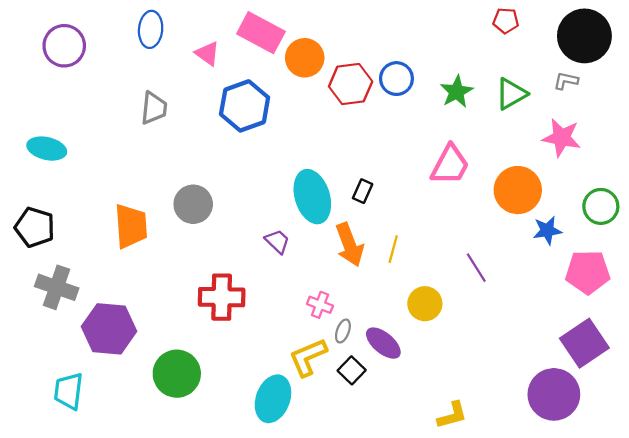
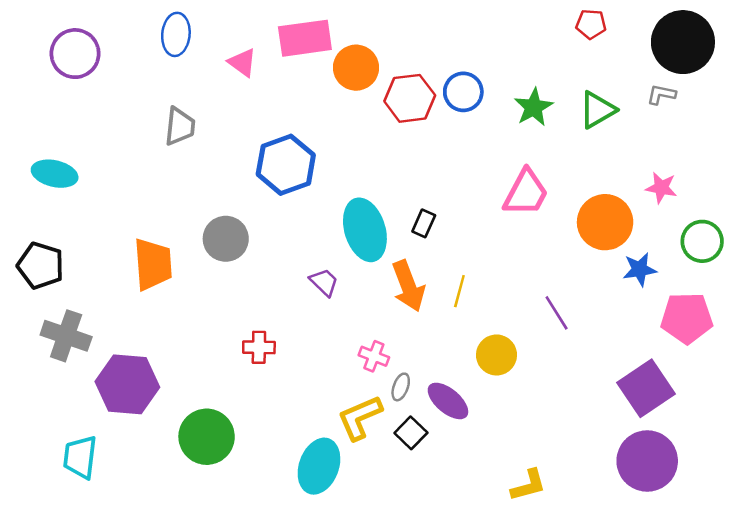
pink rectangle: (261, 33) -> (305, 38), turned -36
blue hexagon: (245, 106) -> (286, 165), moved
pink star: (561, 138) -> (661, 188), moved, size x0.7
red cross: (222, 297) -> (259, 347), size x0.6
purple square: (584, 343) -> (646, 388), moved

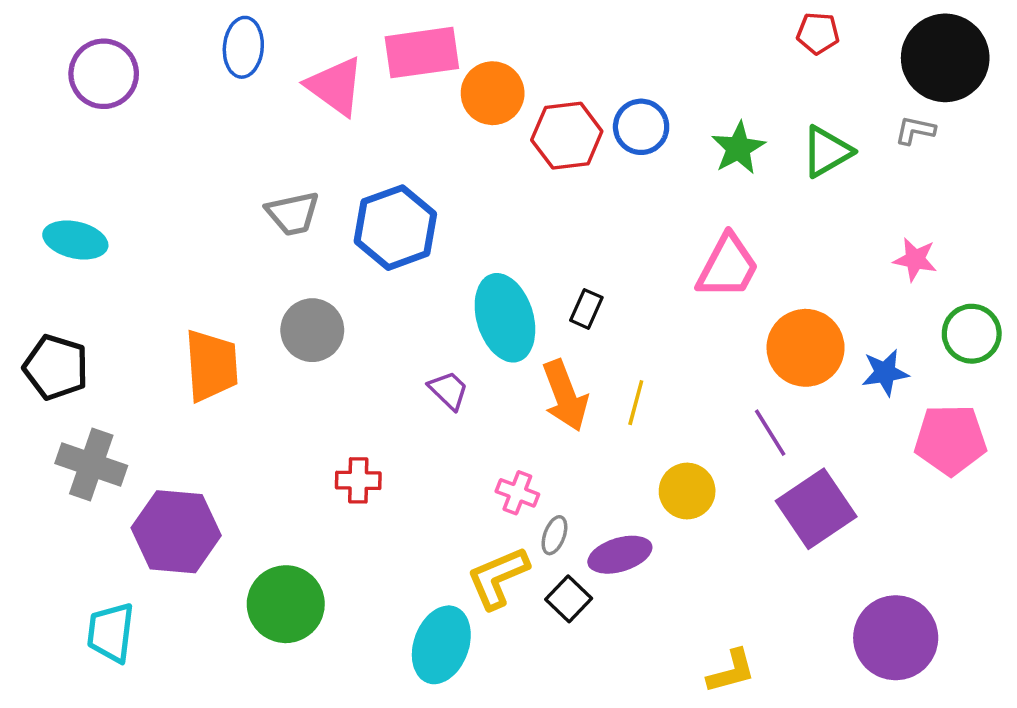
pink triangle: (242, 63) -> (335, 86), size x1.5
gray trapezoid: (180, 126) -> (293, 213), moved, turned 72
orange circle: (605, 222) -> (806, 348), moved
purple square: (646, 388) -> (816, 509), moved
purple ellipse: (448, 401) -> (620, 555), turned -57

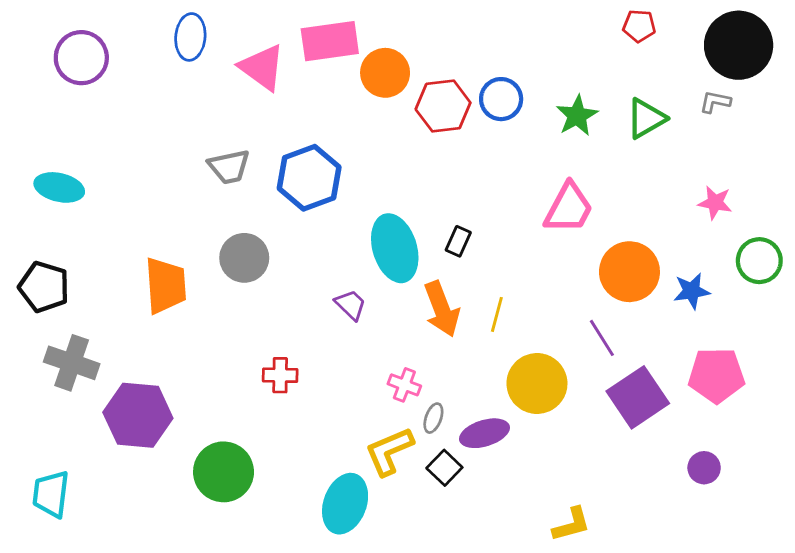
pink pentagon: (950, 440) -> (716, 375), moved
yellow circle: (687, 491) -> (537, 384), size x1.4
cyan trapezoid: (111, 632) -> (51, 494), moved
purple circle: (896, 638) -> (704, 468), moved, size x0.5

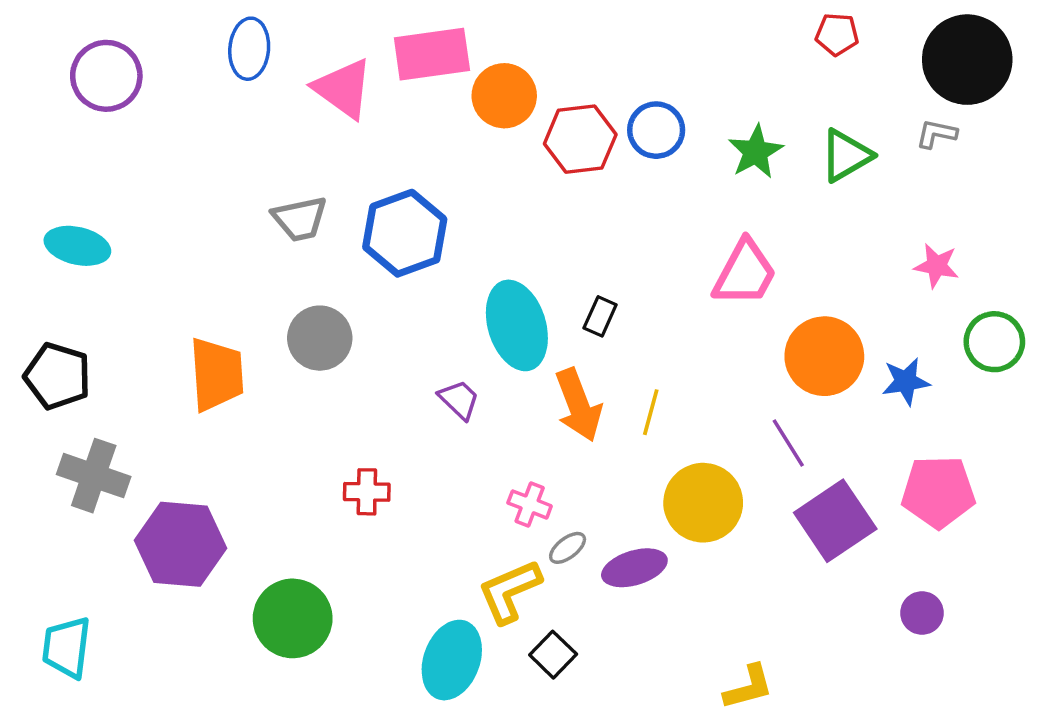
gray ellipse: (433, 418) -> (568, 548), turned 32
black square: (444, 468) -> (553, 655), moved

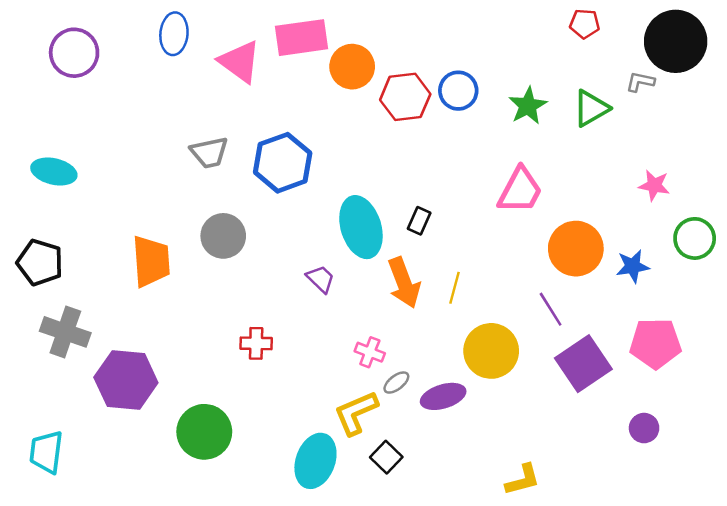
gray L-shape: (936, 134) -> (640, 82), moved

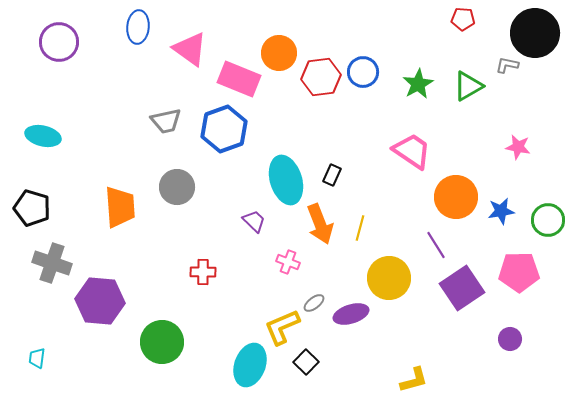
pink rectangle: (302, 38) -> (239, 79), moved, turned 30
pink trapezoid: (520, 190) -> (412, 151), turned -84
green circle: (695, 238) -> (548, 220), moved
pink cross: (370, 352) -> (288, 262), moved
cyan trapezoid: (46, 452) -> (37, 358), size x0.6

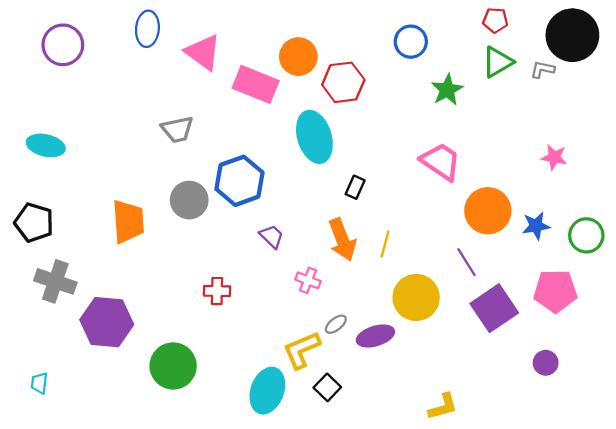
blue circle: (363, 72) -> (411, 42), moved
green triangle: (468, 86) -> (497, 62), moved
blue hexagon: (224, 129) -> (239, 181), moved
cyan ellipse: (286, 180) -> (314, 137), moved

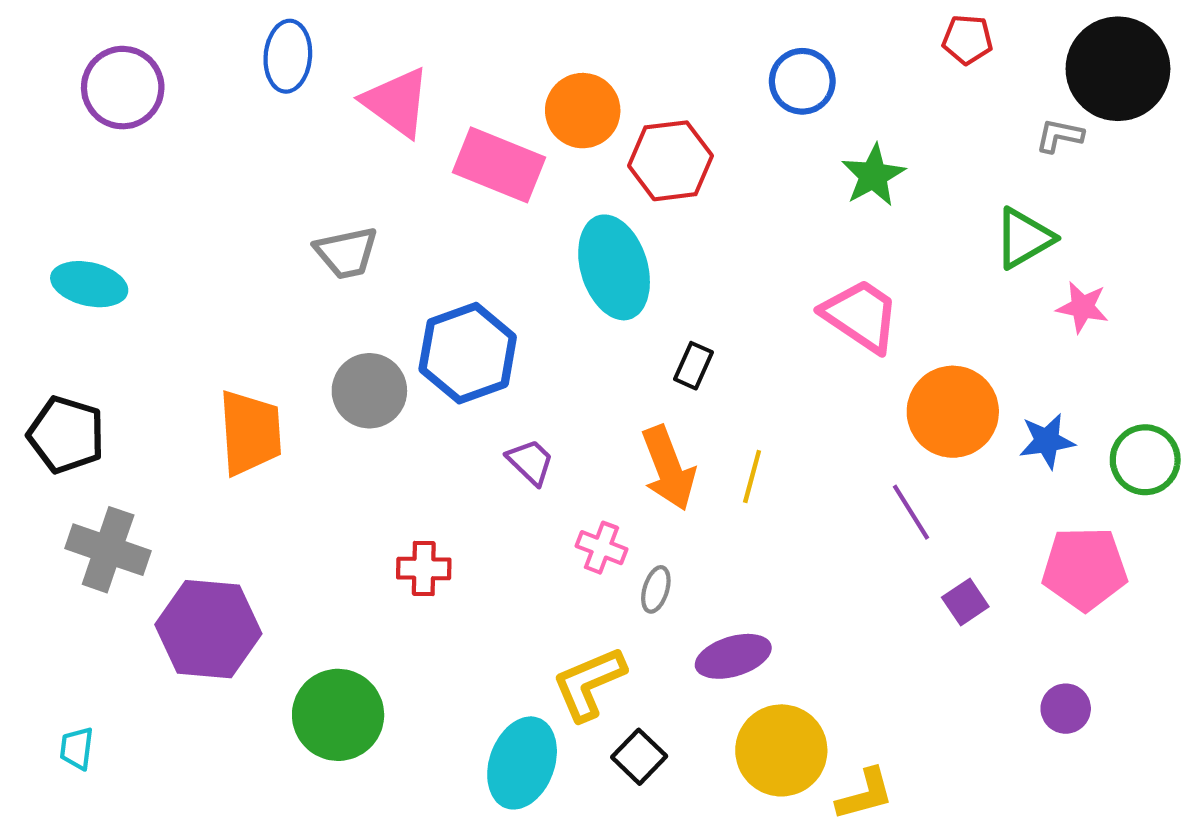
green triangle: (497, 62) -> (1024, 238), moved
yellow circle: (416, 297) -> (781, 750), moved
purple square: (494, 308) -> (965, 602), size x0.5
gray ellipse: (336, 324) -> (656, 589), moved, turned -35

